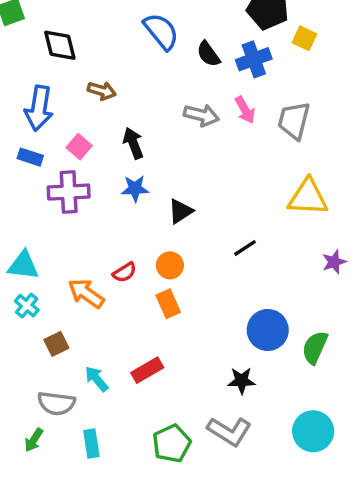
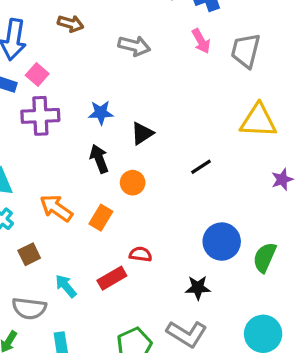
gray arrow: (201, 115) -> (134, 46), moved
black arrow: (133, 143) -> (99, 159), moved
pink square: (79, 147) -> (37, 74), moved
red semicircle: (125, 272) -> (141, 254), moved, turned -140
orange rectangle: (168, 304) -> (101, 218), moved, turned 55

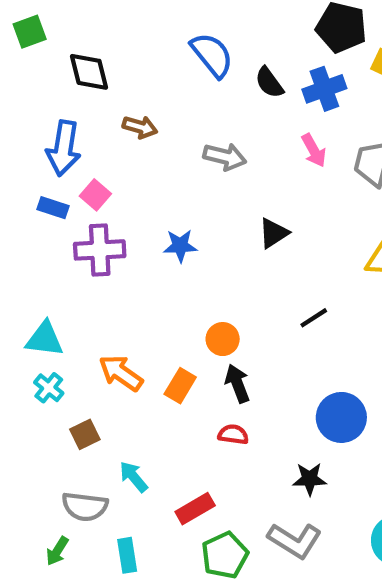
black triangle: (142, 133) -> (273, 233), moved
black arrow: (99, 159) -> (237, 384), moved
red rectangle: (112, 278) -> (195, 509), moved

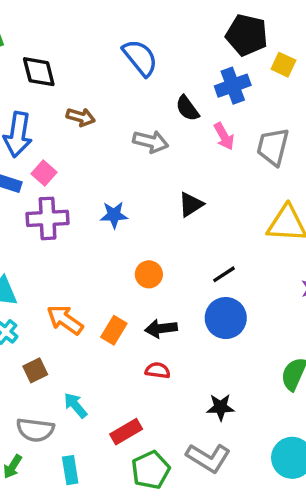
black semicircle: (269, 82) -> (187, 108), moved
orange circle: (223, 339) -> (149, 274), moved
black arrow: (237, 384) -> (161, 329), turned -76
blue circle: (341, 417) -> (226, 318), moved

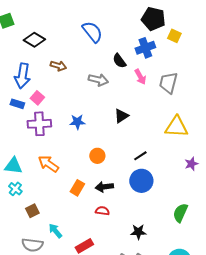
black diamond: (39, 72) -> (34, 40), turned -45
orange arrow: (65, 320) -> (48, 164), moved

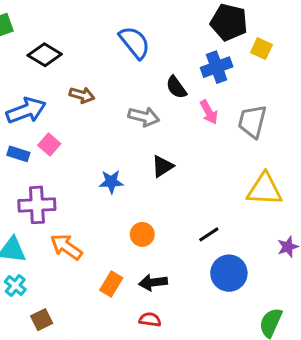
blue arrow: (22, 76) -> (26, 111), turned -120
black triangle: (121, 116) -> (162, 166), moved
purple cross: (39, 124) -> (37, 205), moved
blue circle: (141, 181) -> (229, 273), moved

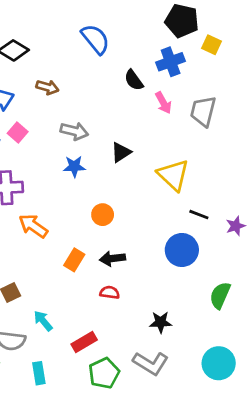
gray arrow: (144, 117) -> (74, 131), moved
yellow triangle: (265, 189) -> (173, 175), moved, turned 40
black line: (209, 234) -> (199, 215), moved, turned 54

